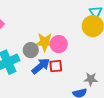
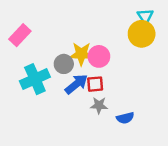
gray star: (91, 79) -> (99, 105), moved

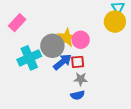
yellow star: (81, 54) -> (67, 38), turned -30
gray circle: (64, 64) -> (52, 46), size x1.5
blue semicircle: (125, 118) -> (78, 95), moved

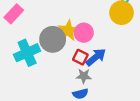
blue arrow: (62, 62) -> (96, 57), moved
red square: (78, 62) -> (80, 57), turned 32

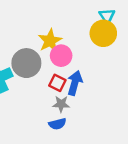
yellow star: (68, 30) -> (50, 41), moved
blue arrow: (96, 57) -> (75, 83), turned -35

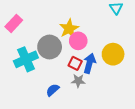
yellow circle: (103, 33) -> (113, 54), moved
blue semicircle: (57, 124) -> (53, 90), moved, turned 152

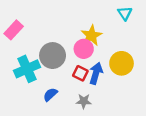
yellow star: (69, 29) -> (91, 36), moved
gray star: (78, 81) -> (84, 101), moved
blue semicircle: (53, 90) -> (50, 94), moved

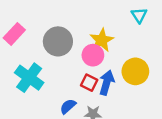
gray circle: (53, 56) -> (58, 41), moved
cyan cross: (27, 69) -> (29, 78), turned -30
blue semicircle: (50, 94) -> (68, 106), moved

